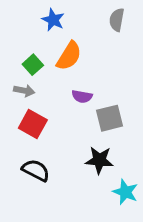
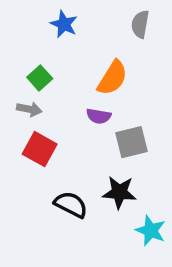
orange semicircle: (69, 56) -> (112, 78), moved
black semicircle: (36, 170) -> (71, 205), moved

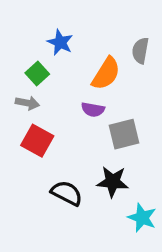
blue star: (64, 24) -> (60, 42), moved
gray semicircle: (140, 24) -> (140, 51), moved

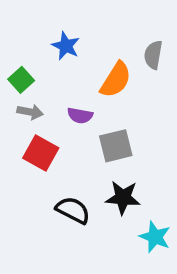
green square: (37, 74) -> (21, 80), moved
purple semicircle: (93, 110) -> (80, 116), moved
gray square: (124, 134) -> (116, 146), moved

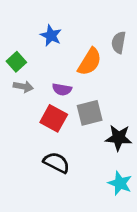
red square: (41, 153) -> (54, 118), moved
black star: (123, 198) -> (119, 138), moved

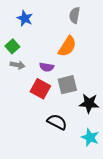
blue star: (51, 36) -> (25, 18), moved
gray semicircle: (119, 42) -> (75, 15), moved
black semicircle: (56, 163) -> (57, 122), moved

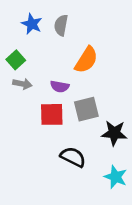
gray semicircle: (75, 15) -> (61, 25), moved
red square: (40, 89) -> (52, 114), turned -30

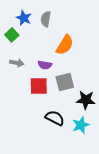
green square: (16, 60) -> (12, 35), moved
cyan star: (116, 177) -> (81, 125), moved, turned 30

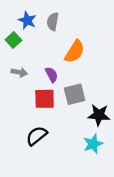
purple semicircle: (45, 65) -> (52, 75), turned -128
black semicircle: (55, 118) -> (37, 136), moved, turned -66

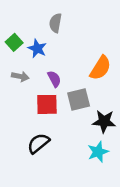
blue star: (27, 20) -> (37, 48), moved
orange semicircle: (75, 52) -> (100, 68), moved

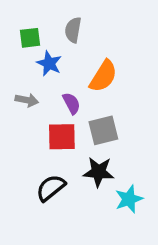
green square: (14, 42) -> (30, 38), moved, turned 35
orange semicircle: (100, 68) -> (103, 76), moved
black star: (104, 121) -> (99, 172), moved

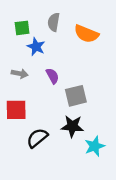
orange semicircle: (103, 76) -> (86, 34), moved, turned 80
red square: (62, 137) -> (16, 110), moved

